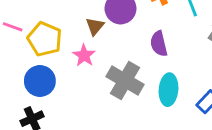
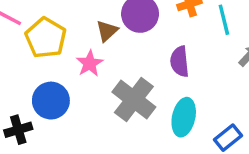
blue circle: (40, 81) -> (51, 101), moved

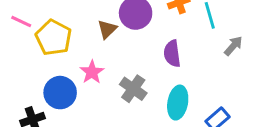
pink star: (90, 63) -> (92, 72), moved
gray cross: (134, 99) -> (133, 89), size x0.7

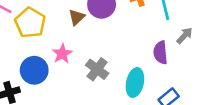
purple semicircle: (172, 54) -> (160, 53), moved

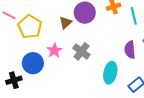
gray cross: (97, 69) -> (81, 51), moved

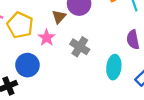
pink star: (54, 50) -> (47, 38), moved

